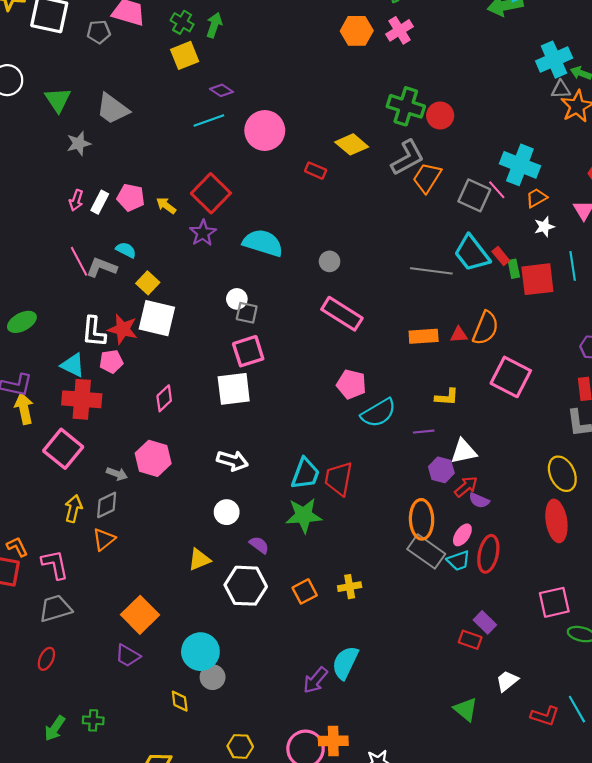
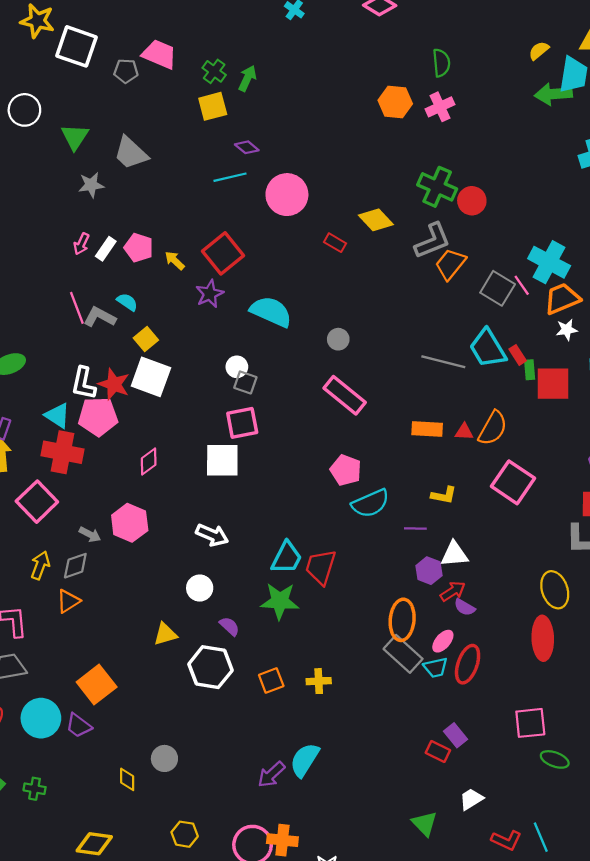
orange trapezoid: (536, 198) -> (562, 299), size x1.6
pink pentagon: (111, 361) -> (98, 416), size x1.6
cyan circle: (200, 652) -> (41, 718), moved

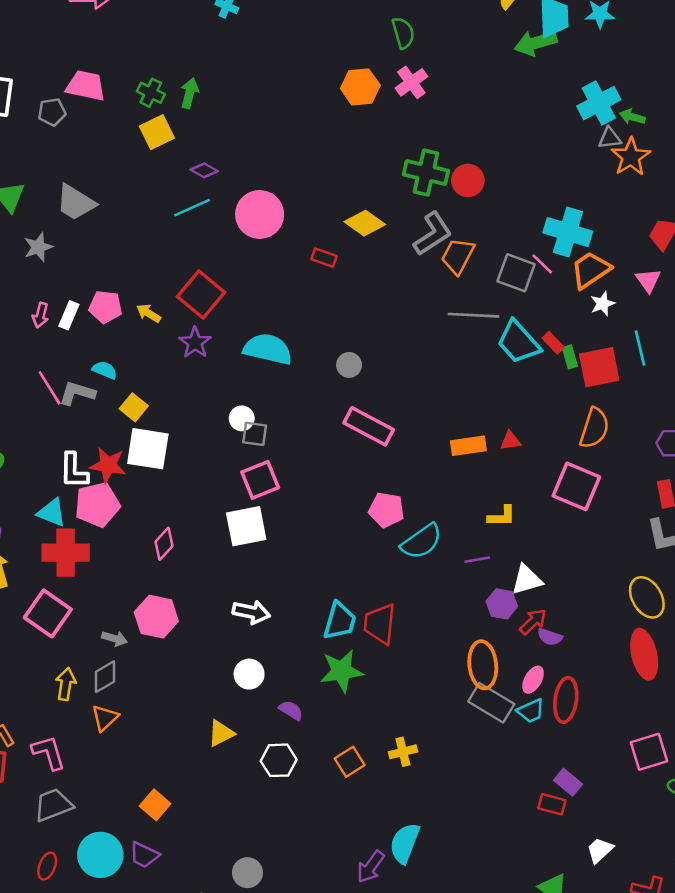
gray line: (443, 362) -> (473, 315), moved
orange semicircle: (493, 428) -> (594, 428), moved
white hexagon: (210, 667) -> (279, 760), size x0.7
orange square: (97, 684) -> (155, 805), size x0.7

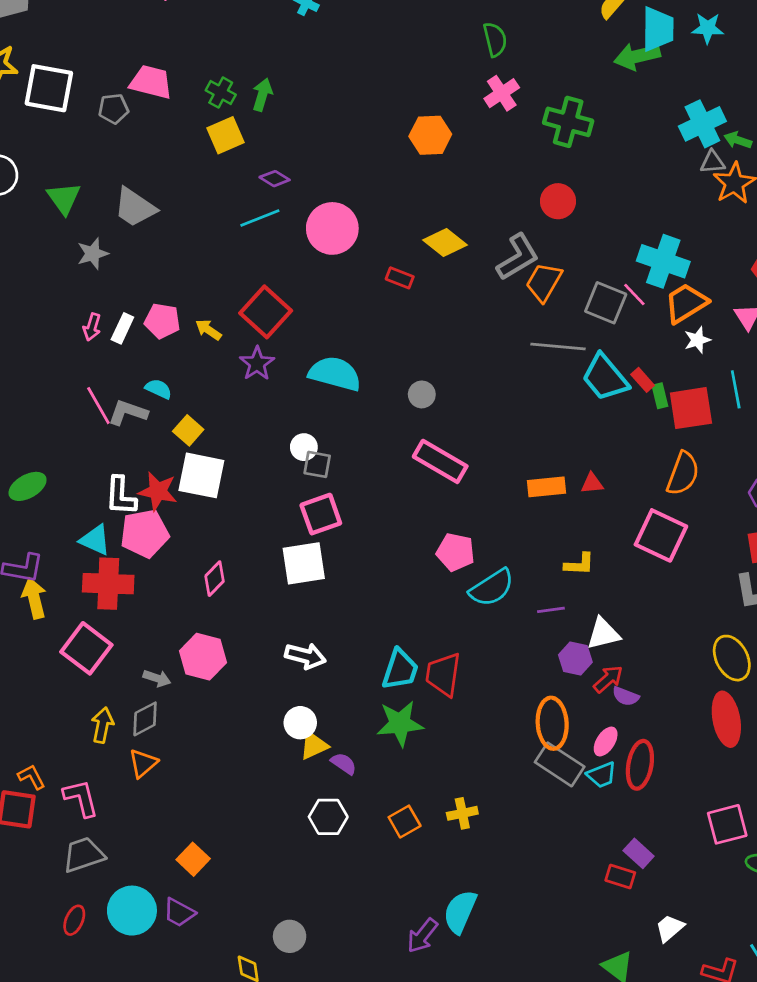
orange hexagon: (360, 87) -> (430, 135), moved
green cross: (426, 173) -> (568, 122), moved
yellow triangle: (221, 733) -> (314, 746), moved

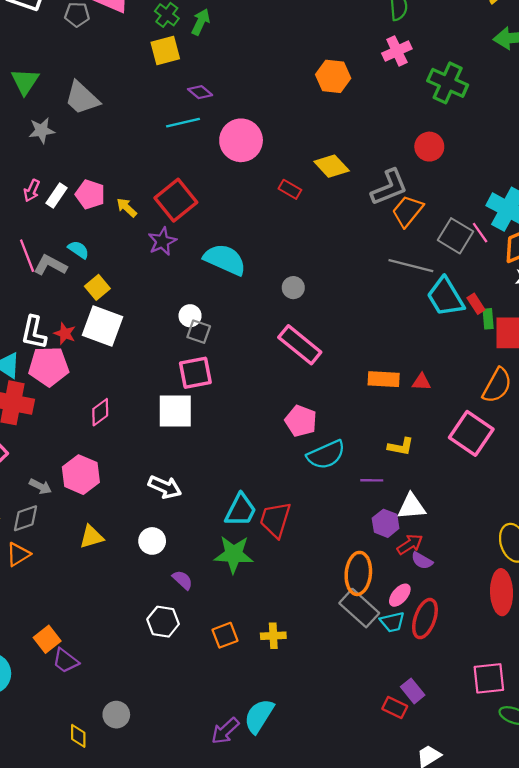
red star: (158, 491) -> (65, 333), size x0.7
yellow triangle: (314, 746) -> (91, 537), moved
purple trapezoid: (179, 912) -> (66, 661), moved

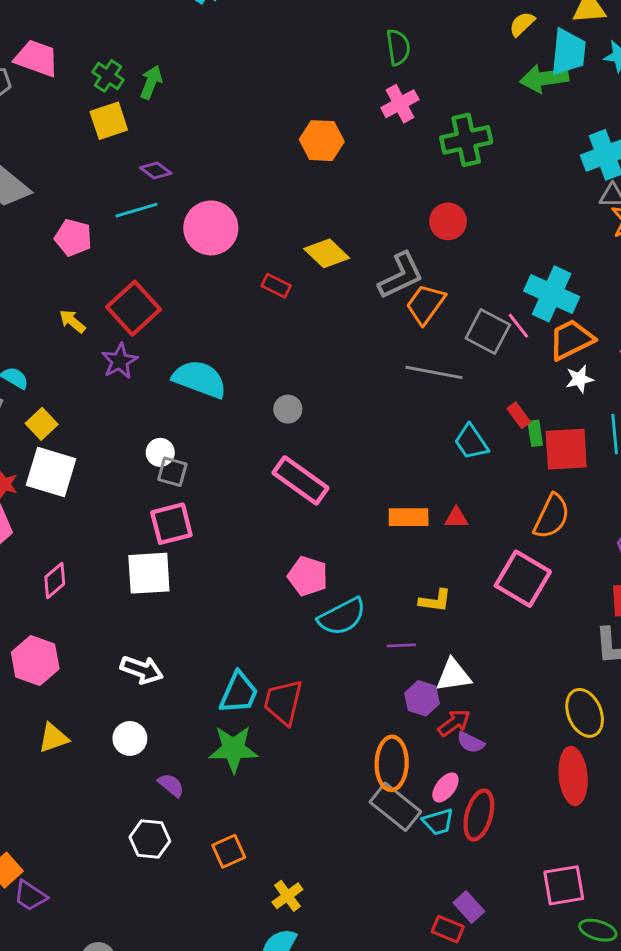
green cross: (448, 83) -> (466, 140), turned -33
pink pentagon: (90, 194) -> (73, 238), moved
cyan trapezoid: (446, 297) -> (471, 442), moved, size x0.7
yellow cross: (273, 636) -> (287, 896), moved, turned -30

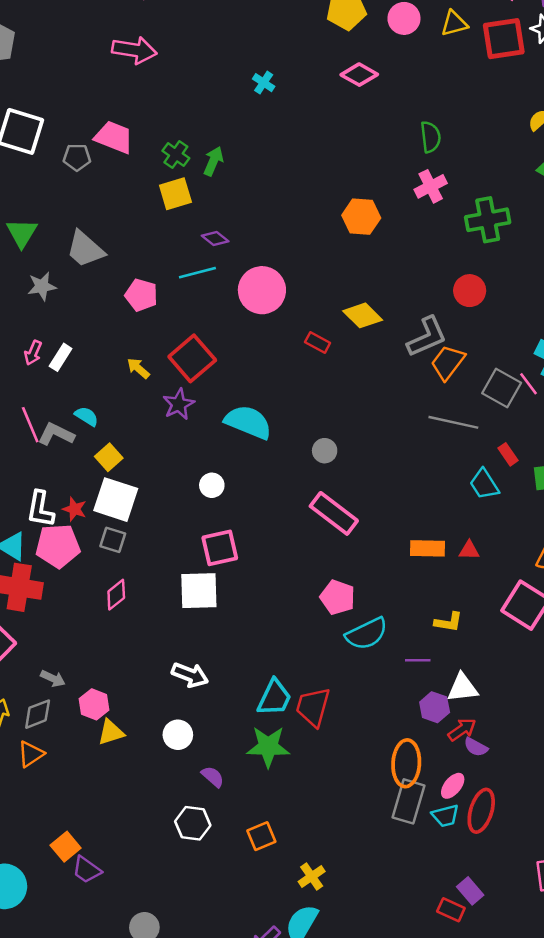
red rectangle: (519, 415) -> (508, 454), moved
gray square: (172, 472) -> (113, 540), moved
pink hexagon: (35, 661) -> (94, 704), moved, size x0.7
gray rectangle: (395, 807) -> (408, 801), turned 66

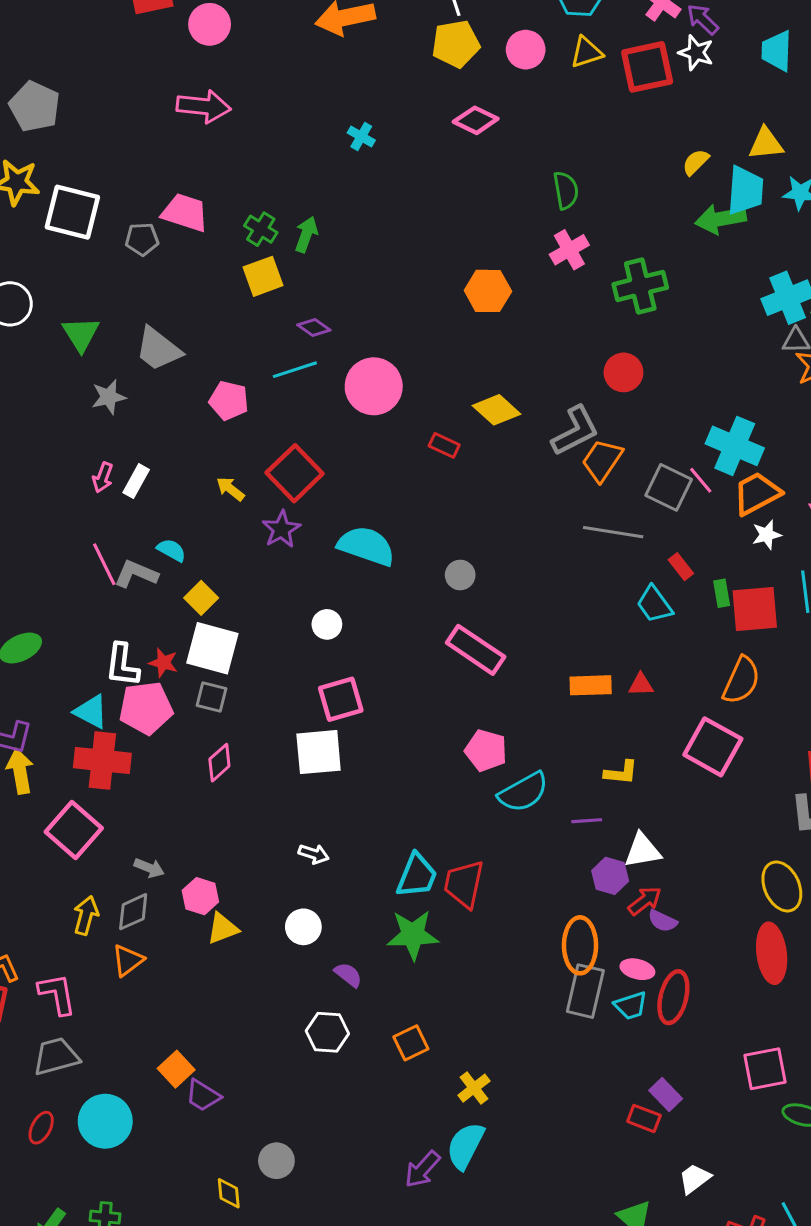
white arrow: (190, 675) -> (314, 854), size x0.7
pink ellipse: (453, 786) -> (637, 969), turned 68

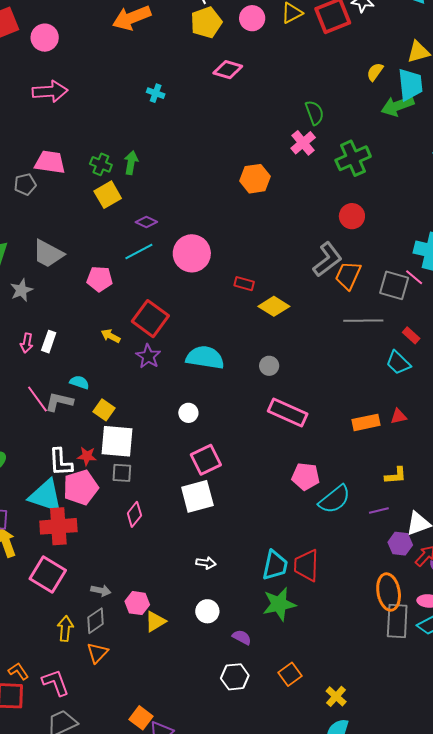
green semicircle: (566, 190) -> (315, 113), moved
yellow diamond: (497, 410) -> (274, 306), moved
cyan triangle: (91, 712) -> (46, 496), size x1.5

